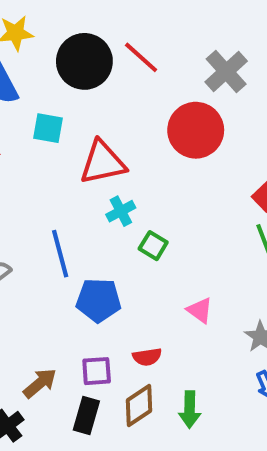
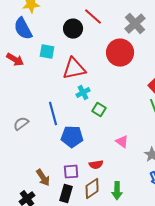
black circle: (84, 61) -> (73, 29), moved, size x0.7
brown arrow: (40, 383) -> (43, 178), turned 96

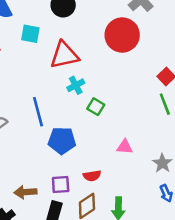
pink triangle: (122, 142) -> (125, 147), turned -32
brown arrow: (43, 178) -> (25, 192), turned 120

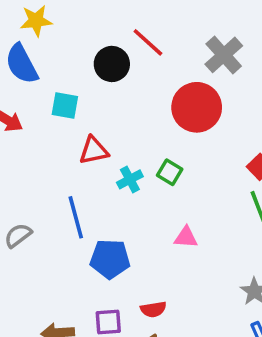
red triangle: (64, 55) -> (94, 151), moved, size x0.7
green square: (96, 107) -> (170, 172), moved
pink triangle: (125, 147) -> (186, 237), moved

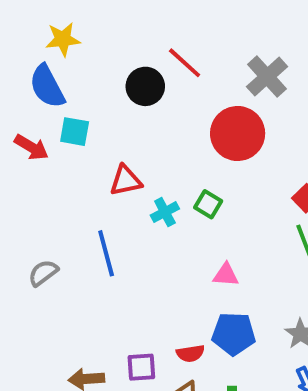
cyan square: (65, 105) -> (75, 132), moved
blue pentagon: (110, 259) -> (234, 334), moved

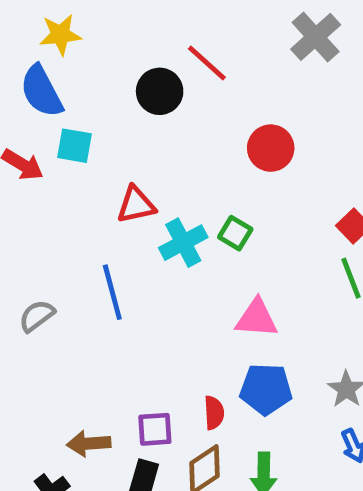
gray cross: (267, 77) -> (316, 37), moved
red circle: (238, 134) -> (271, 148), size x0.7
cyan cross: (165, 212) -> (183, 243), size x1.4
pink triangle: (226, 275) -> (257, 318), size x1.4
red semicircle: (190, 353) -> (214, 413), turned -84

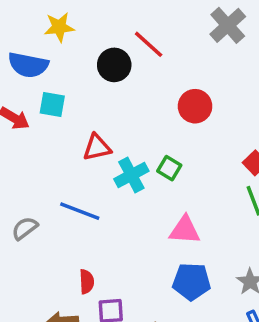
yellow star: (60, 35) -> (59, 27), moved
blue semicircle: (41, 91) -> (28, 65), turned -51
blue line: (112, 292) -> (80, 211), turned -54
red semicircle: (214, 413) -> (87, 282), moved

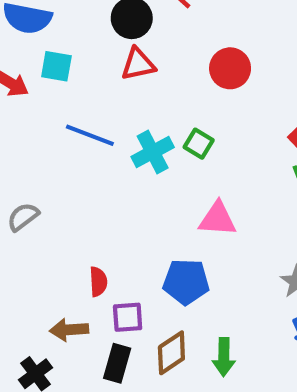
red triangle: (97, 147) -> (138, 64), moved
blue line: (80, 211) -> (90, 135), moved
blue pentagon: (192, 282) -> (186, 282), moved

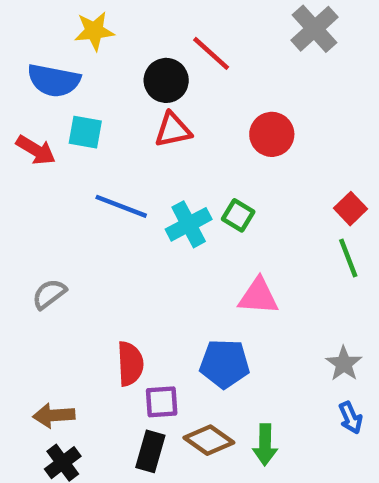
red semicircle: (98, 282) -> (130, 364), size x1.4
brown arrow: (69, 330) -> (54, 415), moved
brown diamond: (171, 353) -> (209, 440), turned 69

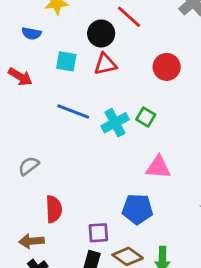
blue semicircle: (54, 80) -> (31, 33), size x0.6
cyan square: (85, 132) -> (66, 61), moved
red semicircle: (130, 364) -> (54, 209), moved

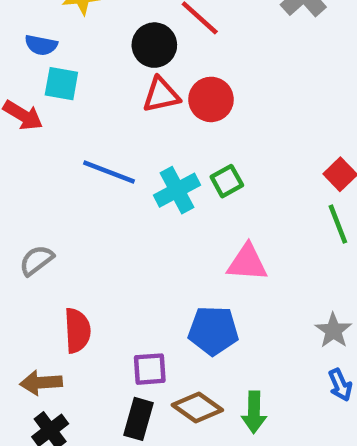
cyan square: (66, 61) -> (61, 84), moved
red circle: (167, 67) -> (211, 99), moved
green square: (146, 117) -> (227, 181), turned 30

